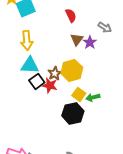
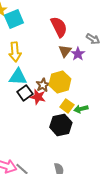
red semicircle: (71, 15) -> (59, 27), size x1.5

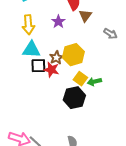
gray arrow: (93, 39) -> (110, 34), moved
brown triangle: (65, 51) -> (85, 16), moved
purple star: (78, 54) -> (58, 22), moved
black square: (25, 93) -> (38, 66), turned 35

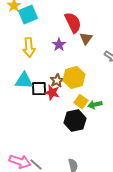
cyan triangle: (31, 50) -> (24, 81), moved

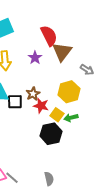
brown triangle: (86, 39) -> (62, 52), size x1.5
yellow hexagon: (74, 78) -> (69, 92), moved
red star: (52, 93) -> (41, 106), moved

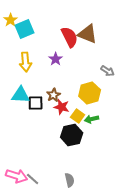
brown triangle: (62, 52) -> (88, 34), moved, turned -45

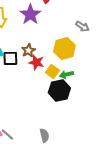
purple star: (56, 59) -> (30, 14), size x1.5
black hexagon: (72, 135) -> (59, 90), moved

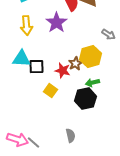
brown star: (28, 50) -> (76, 64), moved
yellow square: (52, 71) -> (50, 91), moved
gray semicircle: (44, 135) -> (70, 136), moved

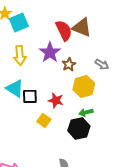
cyan triangle: (22, 59) -> (15, 88), turned 30
brown star: (76, 64) -> (69, 64), moved

